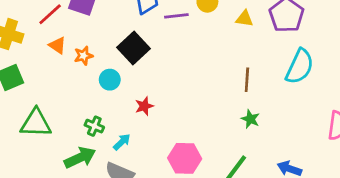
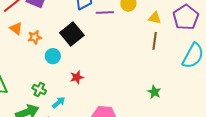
brown line: (247, 80) -> (155, 41), moved

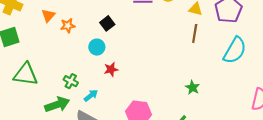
orange triangle: (16, 28) -> (48, 16), turned 32
black square: (72, 34) -> (107, 23), size x0.6
cyan circle: (53, 56) -> (97, 47), moved

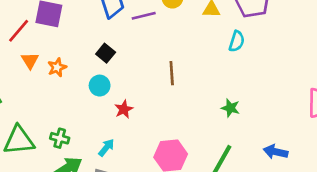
brown line: (195, 33) -> (172, 73), moved
cyan semicircle: (235, 50) -> (237, 41), moved, size x0.6
green cross: (71, 81) -> (60, 138), moved

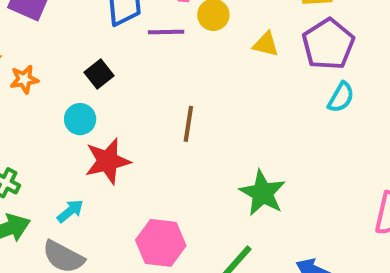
cyan semicircle: (237, 41) -> (341, 97), moved
green star: (230, 108) -> (263, 193), size x1.6
red star: (124, 109) -> (108, 161), size x1.6

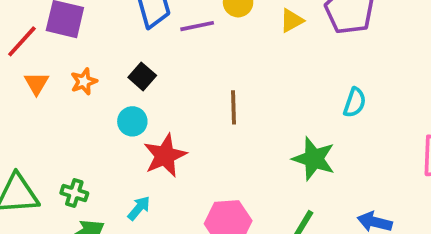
yellow triangle: (266, 44) -> (292, 21), turned -32
orange star: (24, 79) -> (84, 81), moved
cyan semicircle: (341, 97) -> (355, 102), moved

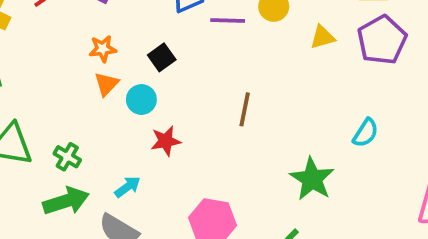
orange triangle: (36, 83) -> (106, 84), moved
red star: (165, 156) -> (166, 141), size x0.7

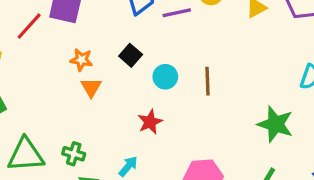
orange star: (103, 49) -> (81, 60), turned 30
cyan circle: (141, 100) -> (165, 77), moved

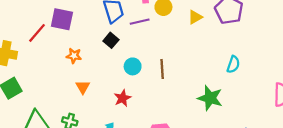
black square: (131, 55) -> (111, 40), moved
orange triangle: (91, 87) -> (83, 87), moved

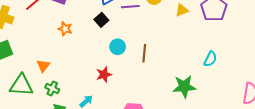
orange triangle: (83, 87) -> (43, 66), moved
green star: (210, 98) -> (184, 87), turned -30

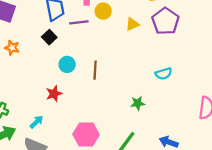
cyan semicircle: (210, 59) -> (164, 74), turned 49
green star: (184, 87) -> (138, 103), size x0.6

